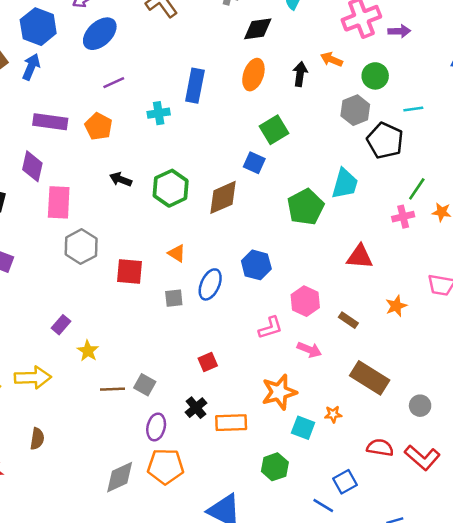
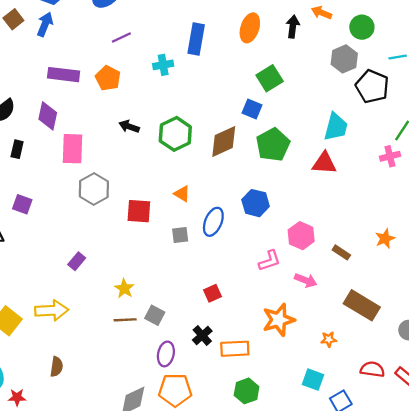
green pentagon: (306, 207) -> (273, 145), moved
red triangle: (360, 257) -> (324, 163), moved
yellow star: (88, 351) -> (124, 288), moved
cyan square: (303, 428) -> (313, 380), moved
green hexagon: (275, 467) -> (247, 391), moved

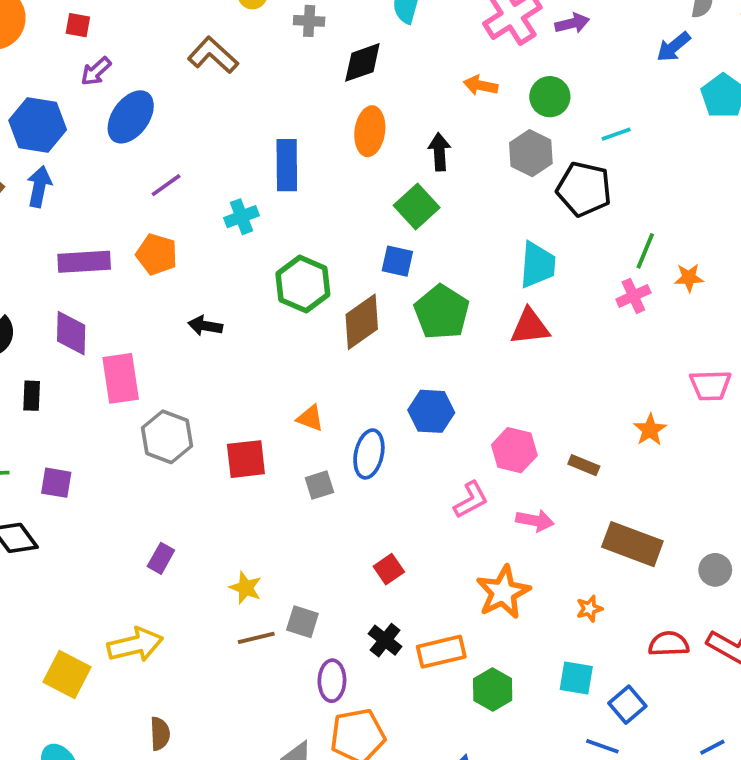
black arrow: (293, 27) -> (439, 152), moved
green hexagon: (175, 134) -> (303, 284), moved
green hexagon: (247, 391) -> (493, 690), moved

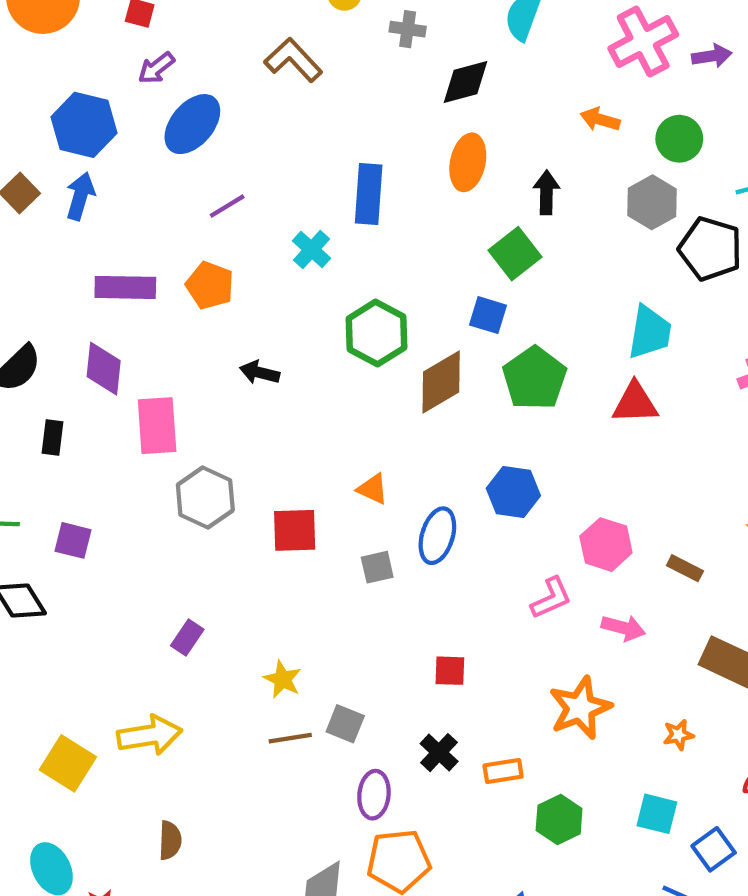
cyan cross: (241, 217) -> (312, 250), turned -32
red square: (389, 569) -> (450, 671), turned 32
orange rectangle: (441, 652) -> (503, 771), size x0.7

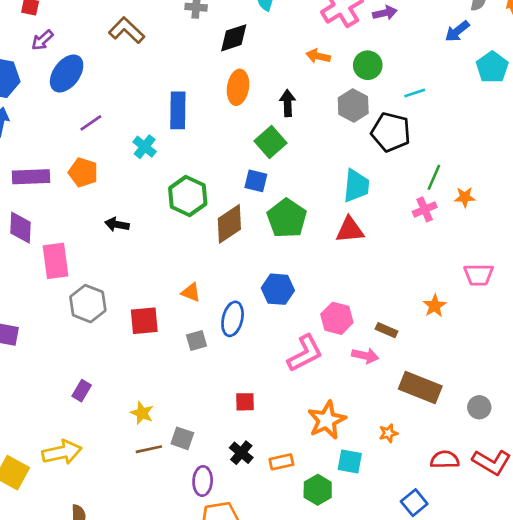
pink L-shape: (551, 598) -> (305, 353), size x1.4
pink arrow: (623, 628) -> (365, 356), moved
cyan square: (657, 814) -> (350, 461), moved

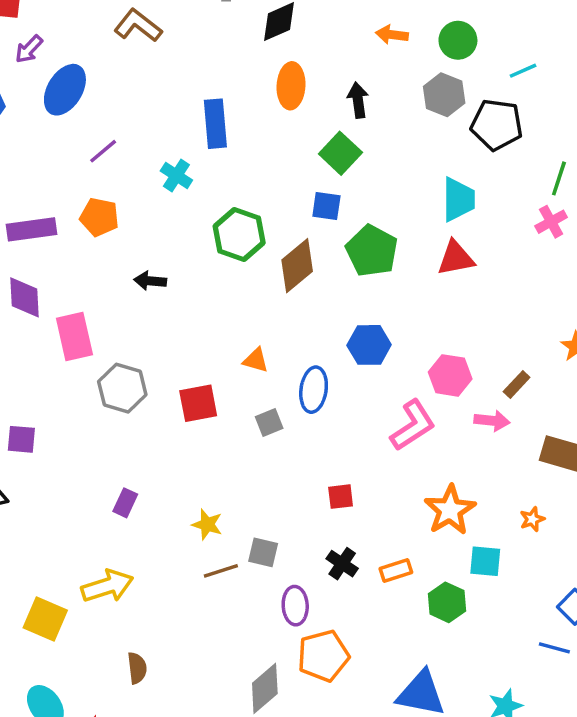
brown rectangle: (387, 330) -> (517, 385), turned -65

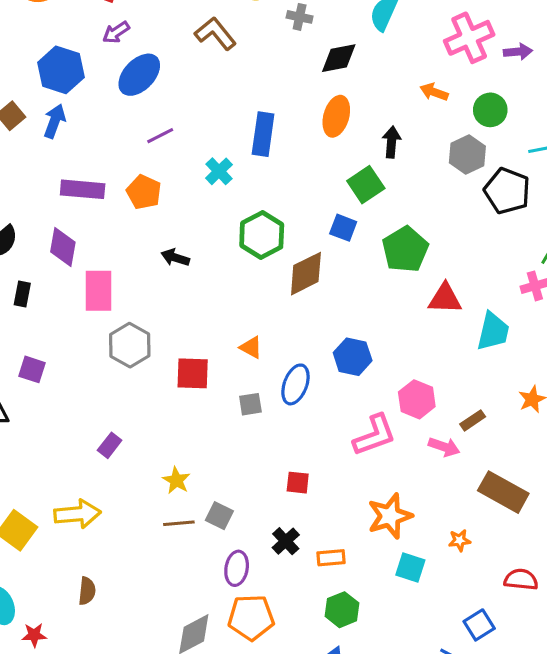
cyan trapezoid: (458, 199) -> (493, 331), moved
green pentagon: (372, 251) -> (405, 249), moved
green hexagon: (447, 602) -> (342, 610), moved

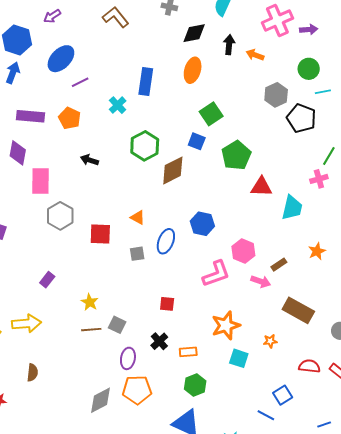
blue ellipse: (139, 75) -> (61, 59), moved
green circle: (490, 110) -> (309, 69), moved
black arrow: (392, 142) -> (229, 45), moved

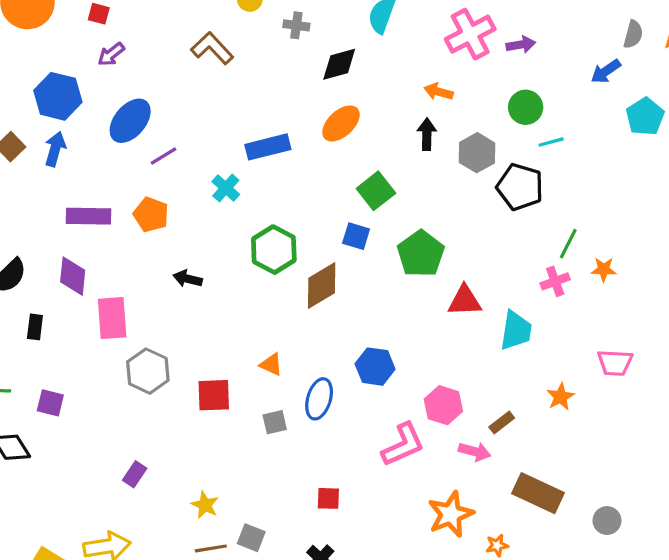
black arrow: (229, 45) -> (427, 134), moved
orange ellipse: (193, 70) -> (341, 123), turned 35
blue rectangle: (146, 81) -> (268, 147), turned 72
orange star: (226, 325) -> (451, 514), moved

